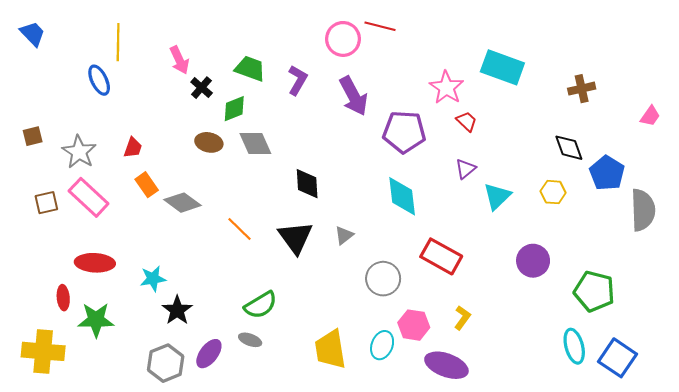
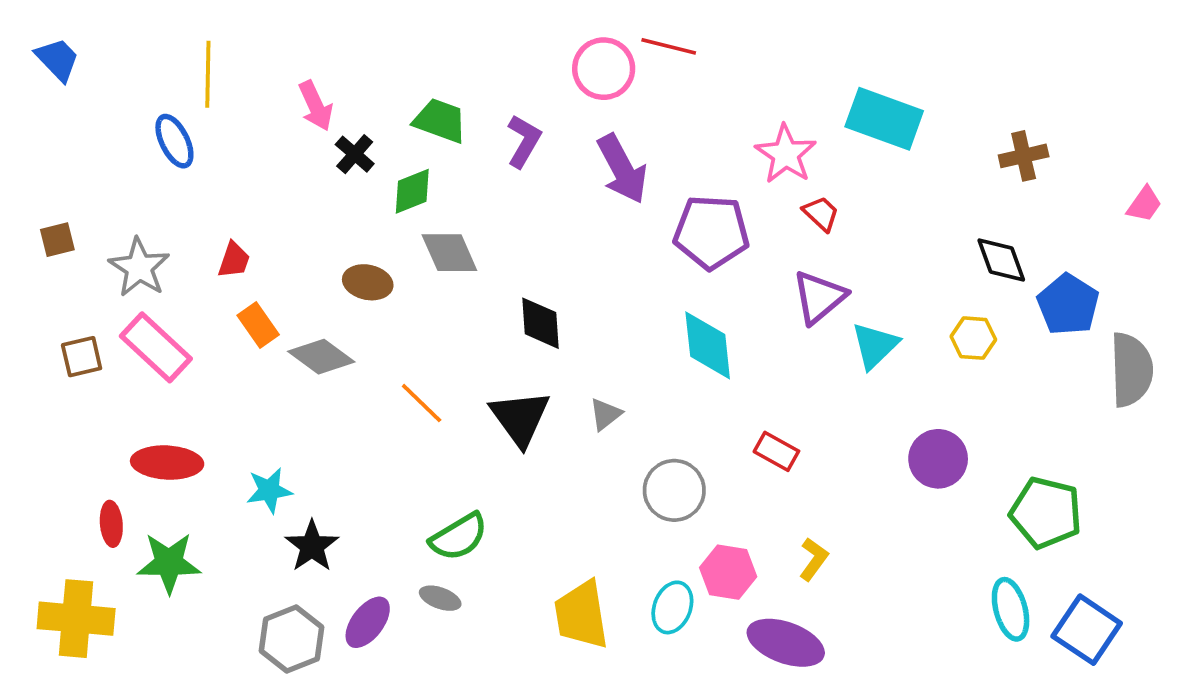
brown ellipse: (209, 142) -> (368, 282), moved
purple triangle: (465, 169) -> (819, 297), size x1.5
red rectangle: (441, 256) -> (776, 451), size x0.6

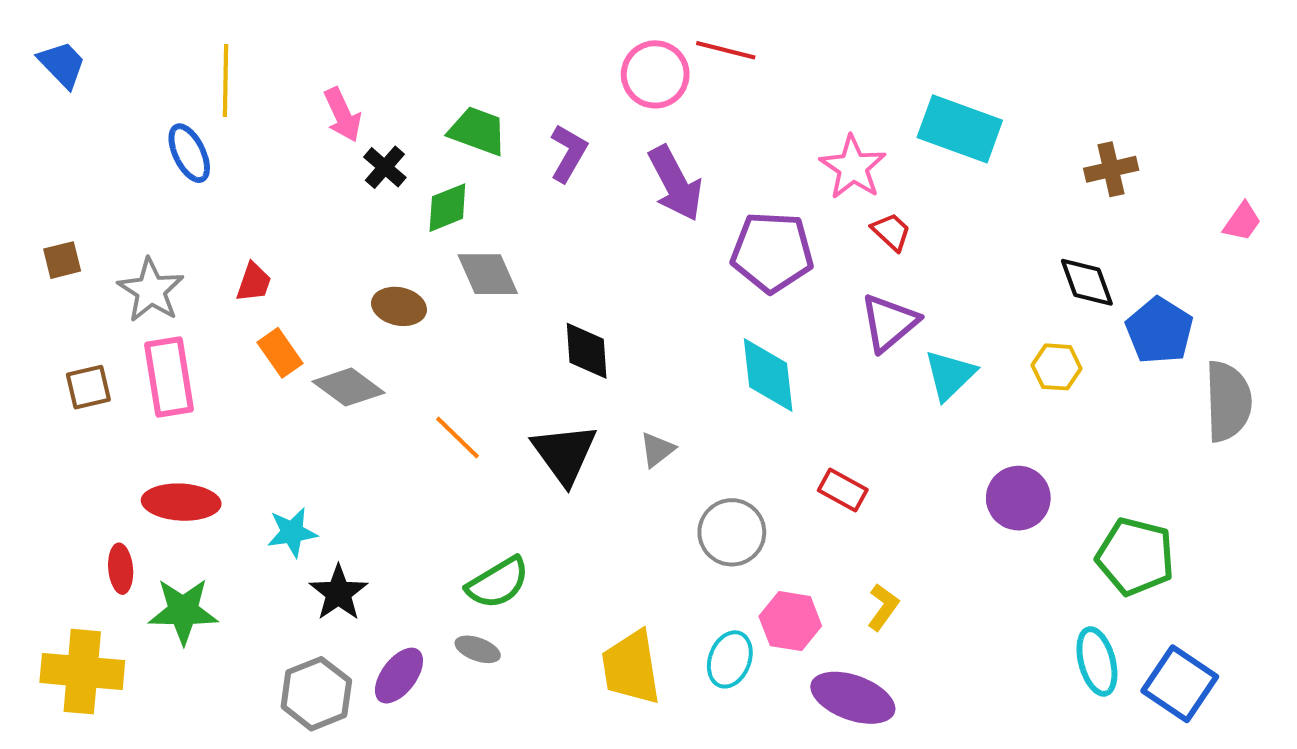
pink rectangle: (156, 347) -> (169, 377), turned 38

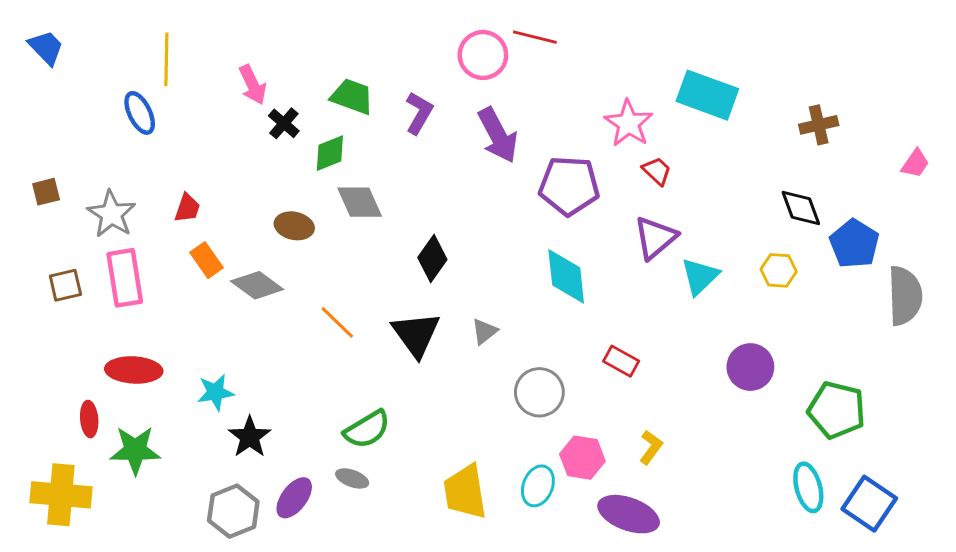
black diamond: (587, 351) -> (432, 259), turned 39

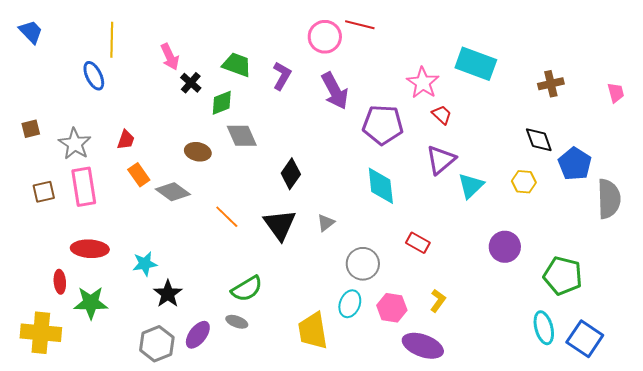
pink trapezoid: (915, 163) -> (616, 93), moved, turned -50
cyan ellipse: (538, 486) -> (350, 304), moved

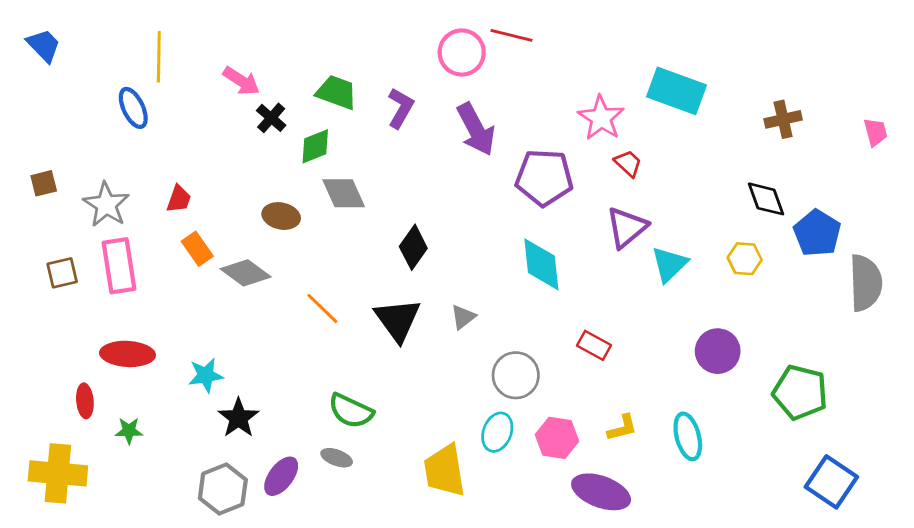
pink arrow: (170, 57) -> (241, 81), turned -32
green semicircle: (247, 289) -> (351, 411), turned 56
yellow L-shape: (438, 301) -> (622, 428), turned 40
green star: (91, 303) -> (129, 431), size x0.6
cyan ellipse: (544, 328) -> (688, 436), moved

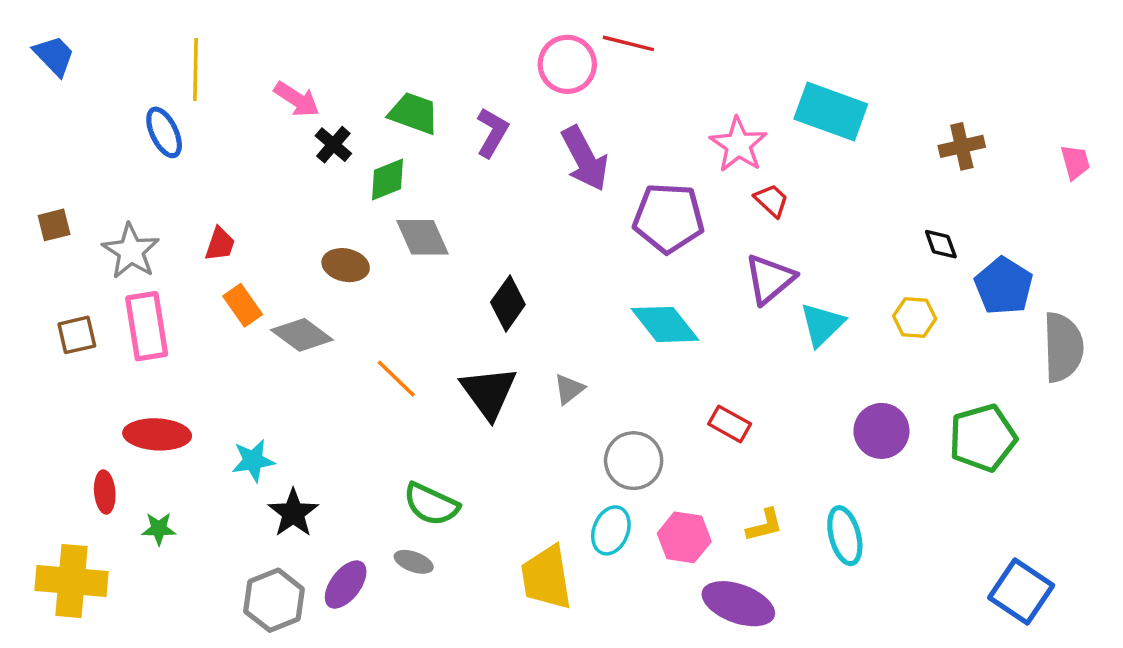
black diamond: (766, 199) -> (941, 244), size x0.7
cyan diamond: (541, 264) -> (665, 324), turned -32
green pentagon: (800, 392) -> (983, 438), moved, turned -30

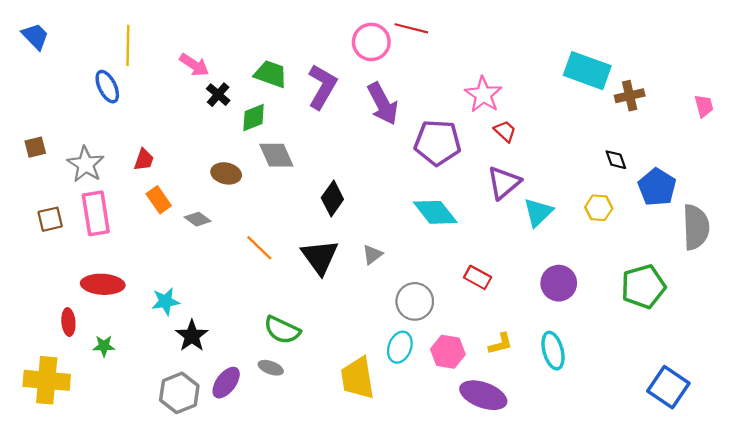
cyan rectangle: (831, 111) -> (587, 71), moved
purple L-shape: (492, 132) -> (322, 87), size x1.4
gray diamond: (302, 335) -> (198, 219), size x0.7
purple circle: (881, 431) -> (559, 283), moved

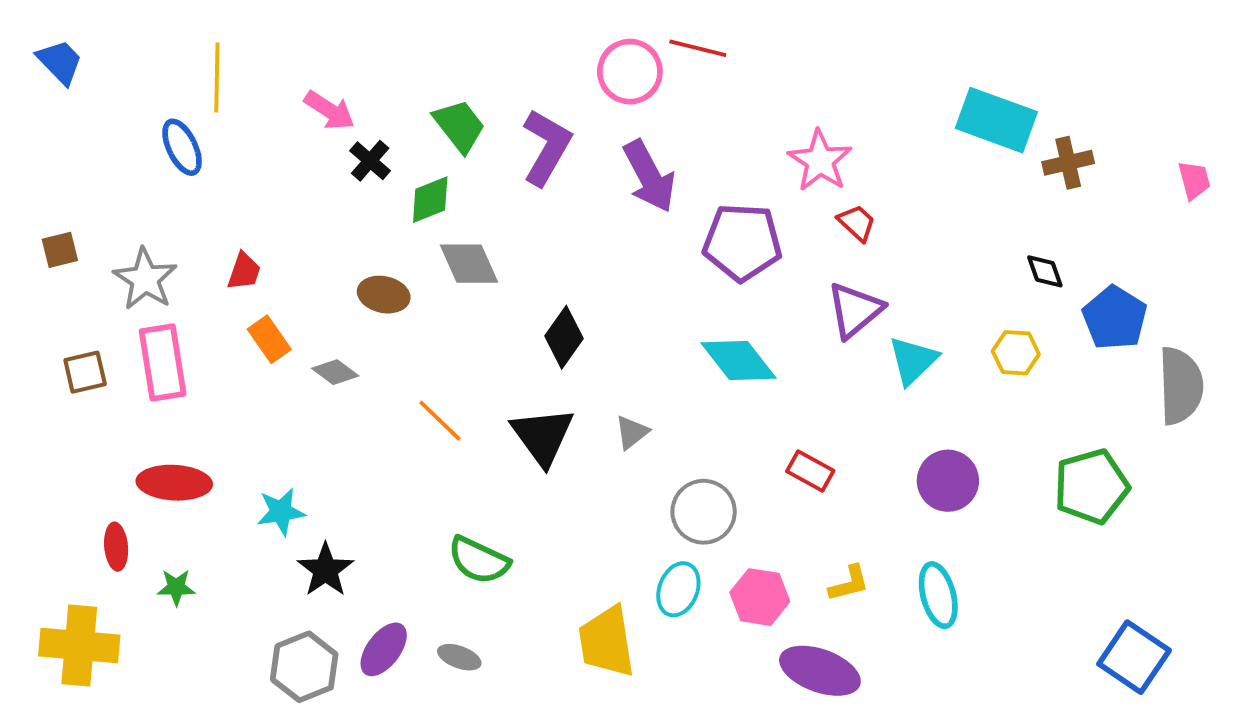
green trapezoid: (271, 74) -> (459, 126), turned 32
gray ellipse: (271, 368) -> (459, 657), moved

